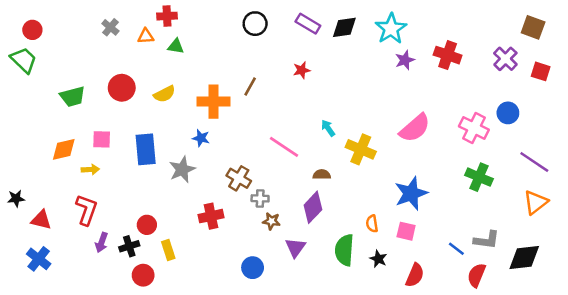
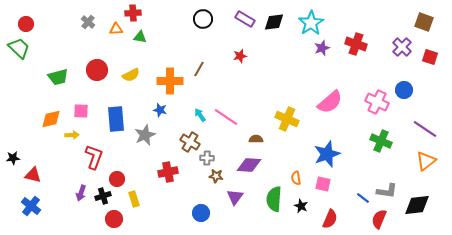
cyan arrow: (328, 128) -> (200, 115), moved
purple diamond: (313, 207) -> (249, 165), turned 50
red L-shape: (86, 210) -> (94, 157), moved

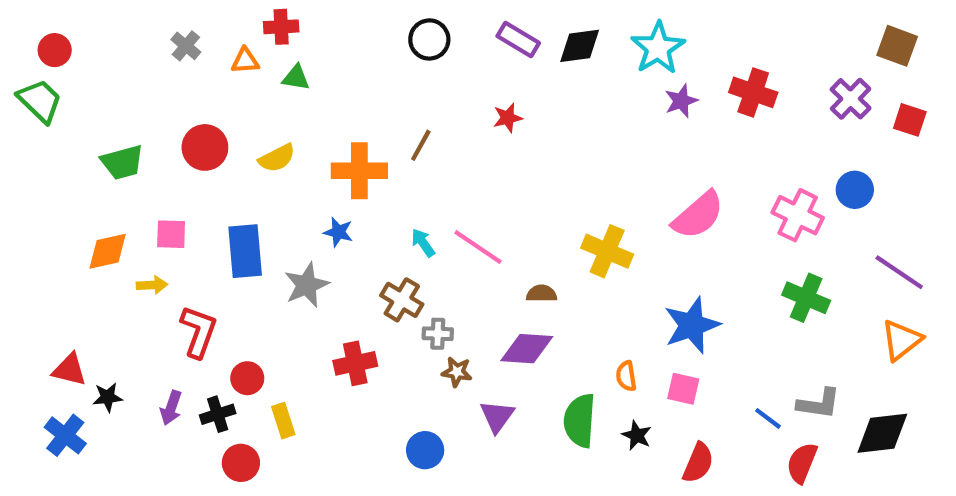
black star: (13, 158) -> (108, 397), moved

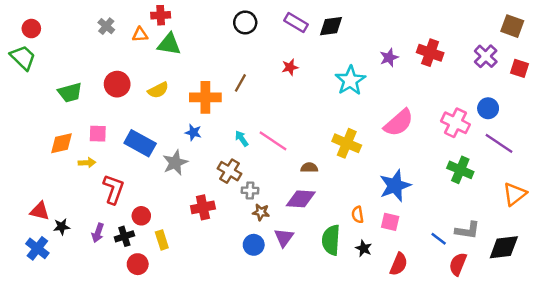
cyan star: (658, 48) -> (350, 80), moved
green triangle: (296, 78) -> (169, 44), size x1.5
blue rectangle: (245, 251) -> (140, 143), turned -56
purple line: (899, 272) -> (499, 143), moved
blue circle: (425, 450) -> (254, 245), moved

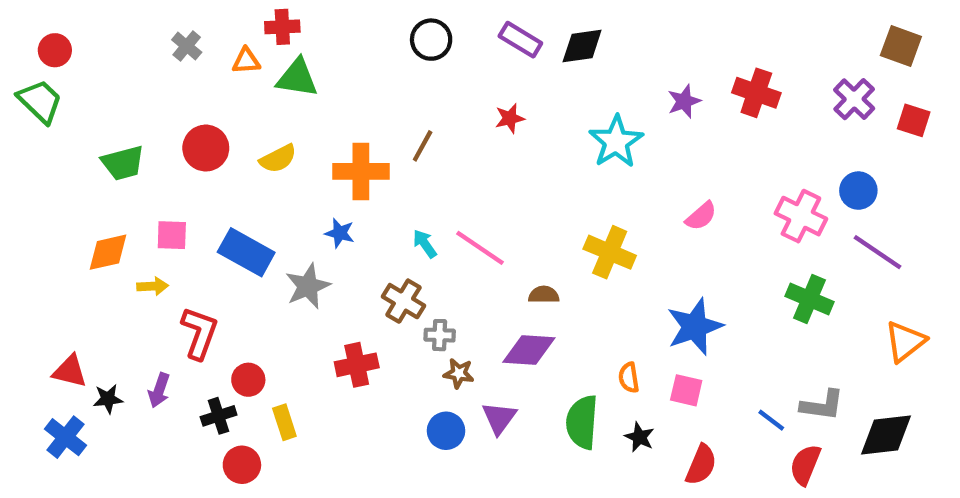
pink semicircle: (399, 123) -> (701, 216), size x0.6
purple arrow: (98, 233) -> (159, 390), moved

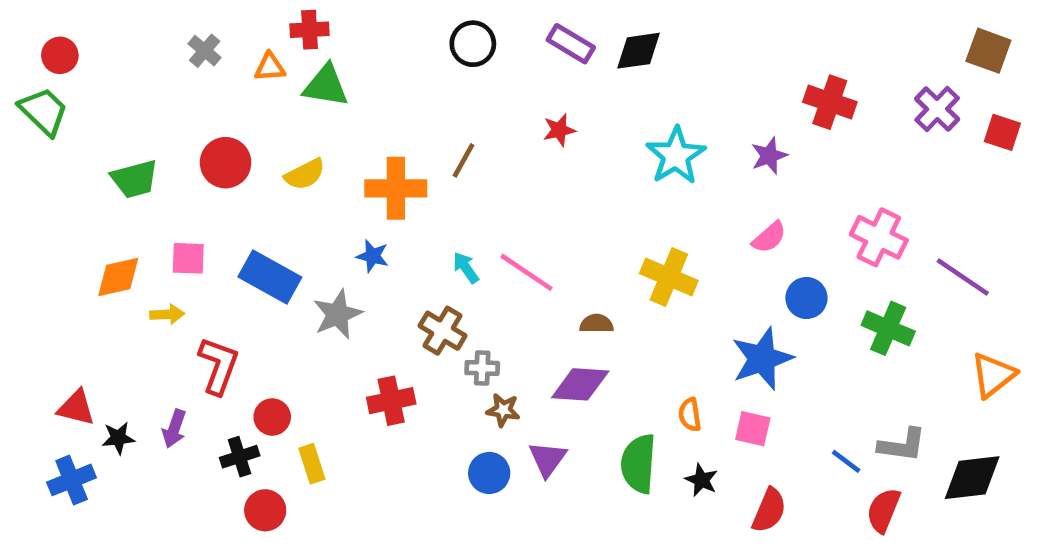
purple star: (684, 101) -> (769, 156), moved
blue circle: (858, 191) -> (806, 298), moved
blue cross: (65, 437) -> (72, 480), turned 30

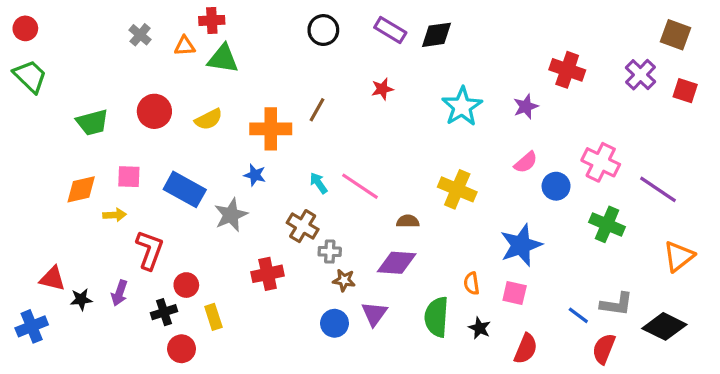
red circle: (60, 55) -> (25, 28), moved
blue circle: (806, 298) -> (556, 186), moved
black diamond: (972, 478) -> (664, 326), turned 33
blue cross: (72, 480) -> (32, 326), moved

